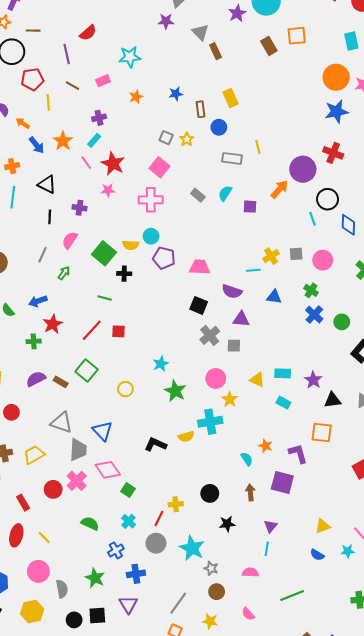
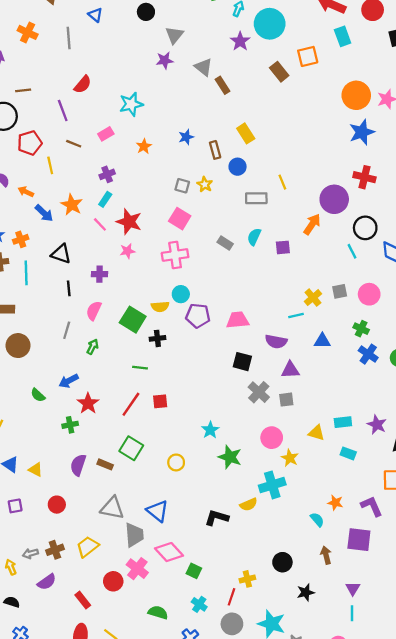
cyan rectangle: (351, 41) -> (343, 36), moved
purple semicircle: (36, 379) -> (78, 465), turned -36

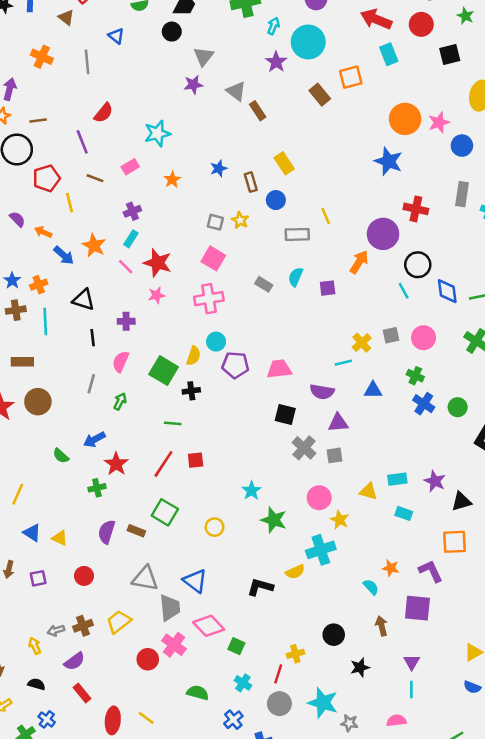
blue star: (362, 132) -> (388, 161), moved, turned -30
yellow semicircle: (160, 307) -> (194, 356), turned -66
red rectangle: (83, 600) -> (82, 693), moved

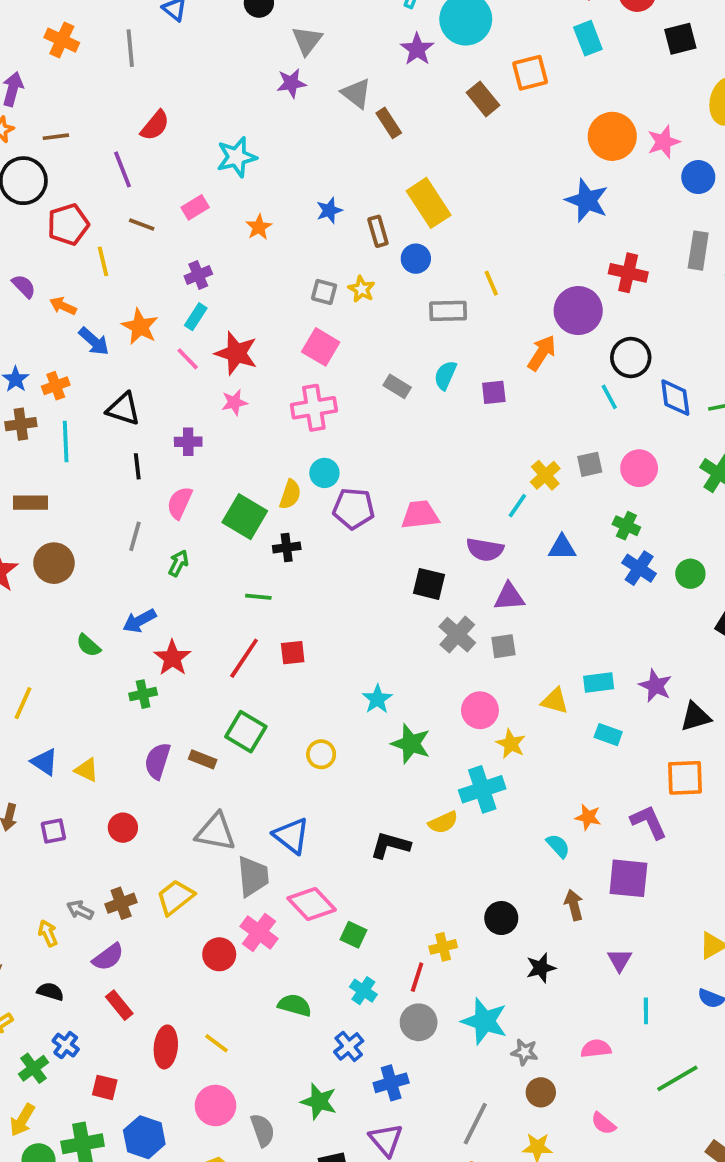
yellow rectangle: (284, 163) -> (429, 203), size x1.4
cyan line: (343, 363) -> (517, 506), turned -42
gray arrow: (56, 630) -> (80, 910), turned 42
cyan line: (411, 689) -> (646, 1011), moved

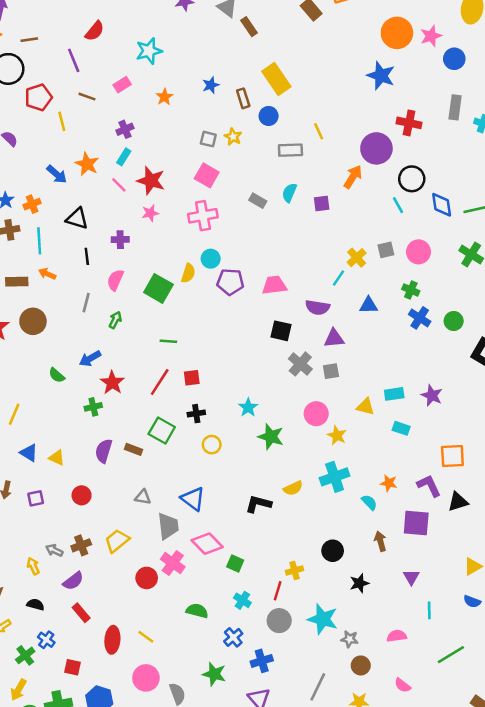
orange arrow: (63, 306) -> (47, 274), moved
black cross: (287, 547) -> (196, 414), moved
black triangle: (695, 717) -> (458, 502), moved
cyan cross: (482, 789) -> (335, 477), moved
gray triangle: (216, 832) -> (143, 497), size x0.6

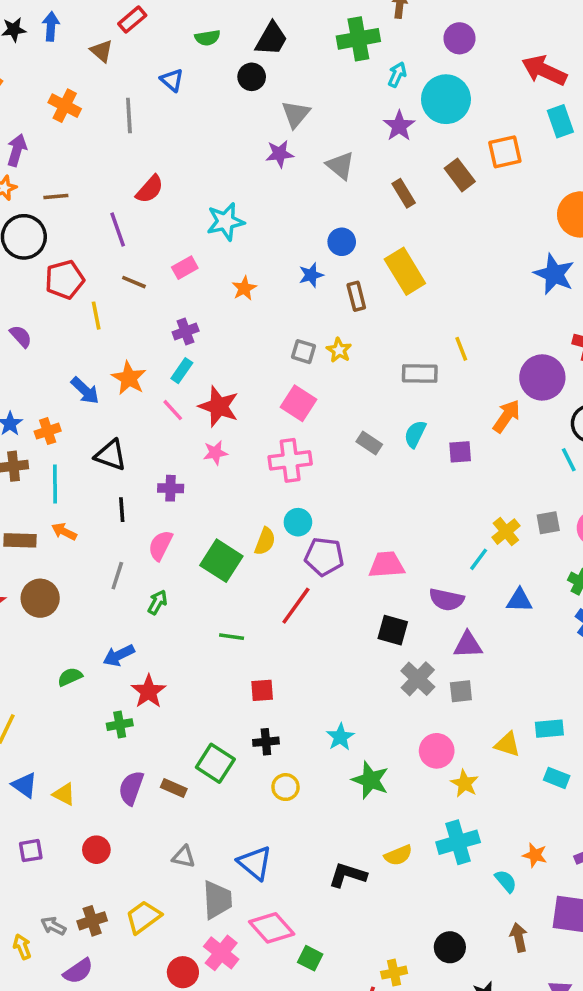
brown rectangle: (249, 27) -> (404, 193), moved
blue circle: (269, 116) -> (342, 242), moved
green semicircle: (57, 375) -> (70, 677), turned 112
red line: (160, 382) -> (296, 606), moved

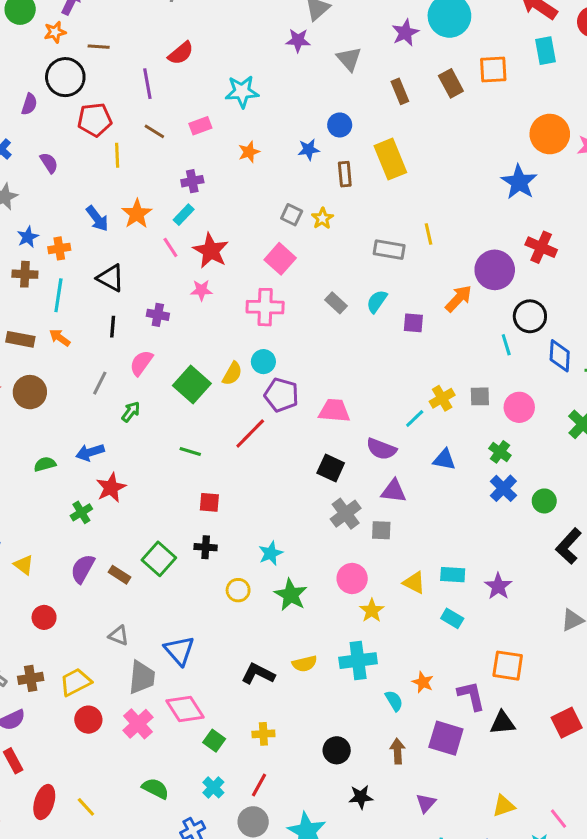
green cross: (120, 725) -> (81, 512), turned -30
yellow circle: (286, 787) -> (238, 590), moved
red circle: (183, 972) -> (88, 720), moved
yellow cross: (394, 973) -> (263, 734), moved

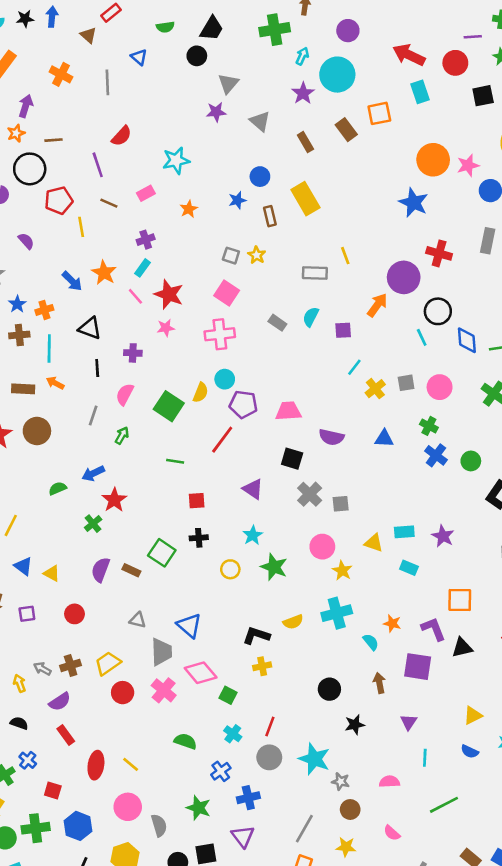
cyan line: (415, 418) -> (354, 367), moved
purple triangle: (394, 491) -> (253, 489), moved, turned 35
yellow cross: (263, 734) -> (262, 666), moved

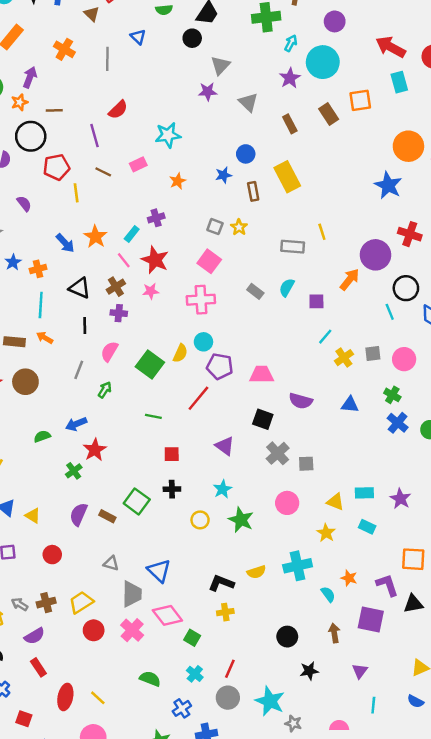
purple cross: (146, 240) -> (156, 218), moved
brown cross: (19, 335) -> (116, 287), moved, turned -30
yellow star: (342, 571) -> (326, 533), moved

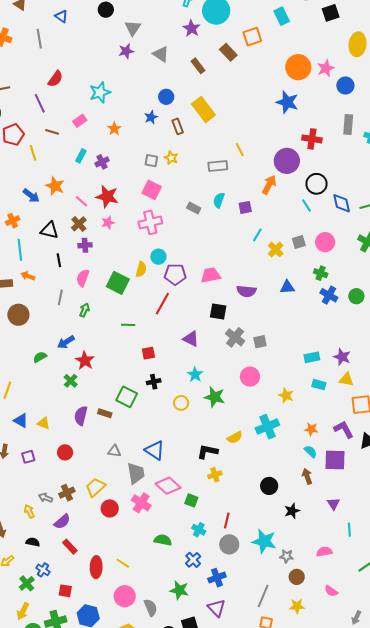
cyan rectangle: (132, 234) -> (81, 156), moved
yellow triangle: (335, 502) -> (346, 380), moved
cyan semicircle: (328, 594) -> (311, 452), moved

